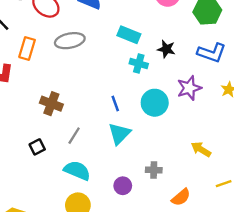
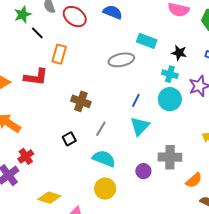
gray ellipse: (70, 41) -> (121, 60), moved
cyan cross: (139, 64) -> (170, 74), moved
blue line: (115, 104) -> (136, 100), turned 48
gray cross: (154, 170) -> (170, 157), size x1.6

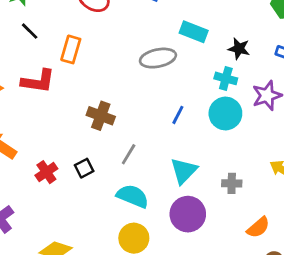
black line: (37, 33) -> (30, 31), moved
cyan triangle: (140, 126) -> (184, 171), moved
red cross: (26, 156) -> (46, 172), moved
gray cross: (170, 157) -> (232, 183), moved, size x0.6
purple circle: (143, 171) -> (188, 214), size x1.6

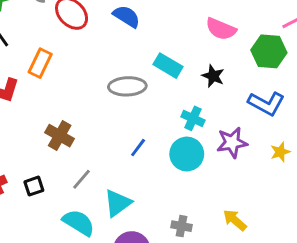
black star: (239, 49) -> (213, 76), moved
cyan triangle: (184, 171) -> (118, 203), moved

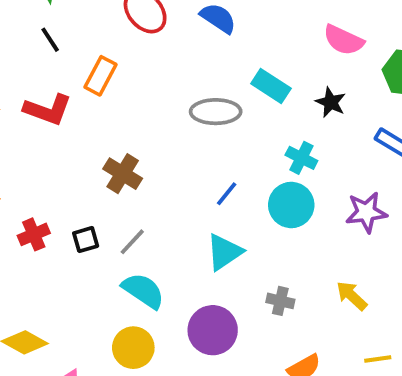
purple star: (232, 143) -> (366, 212), moved
gray line: (81, 179) -> (132, 242), moved
cyan triangle: (118, 203) -> (224, 252), moved

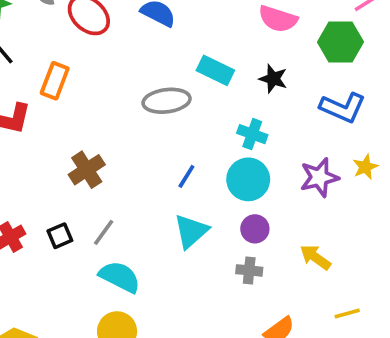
brown cross: (123, 174) -> (87, 170), turned 32
purple circle: (213, 330) -> (255, 229), moved, size x0.6

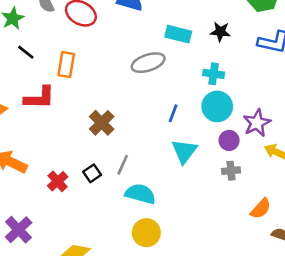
purple star: (319, 177) -> (257, 123), moved

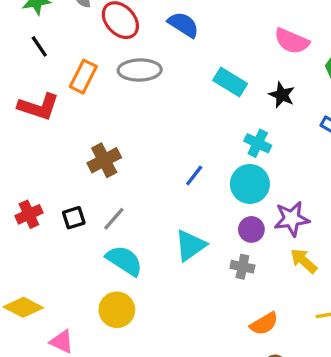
gray ellipse: (148, 63) -> (140, 70), moved
cyan triangle: (184, 151) -> (190, 245), moved

